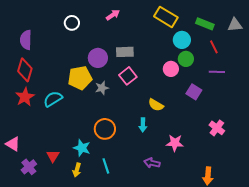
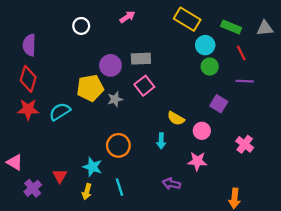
pink circle: (171, 69) -> (202, 131), moved
red star: (25, 97) -> (28, 109), turned 30

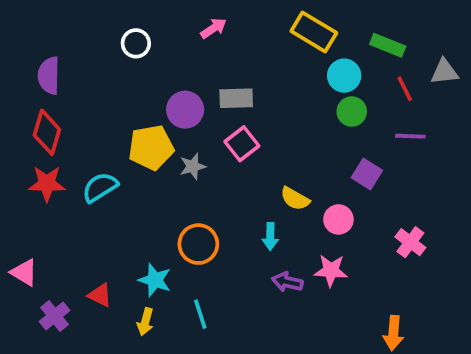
gray triangle: (265, 28) -> (444, 72), moved
red triangle: (60, 176) -> (100, 295), turned -35
purple arrow: (171, 184) -> (287, 282), moved

